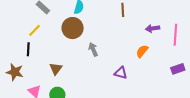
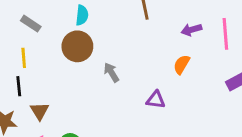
yellow line: (34, 30) -> (24, 58), turned -40
brown triangle: (56, 69) -> (40, 111), moved

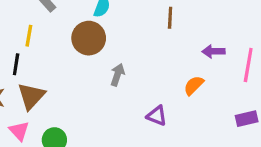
gray arrow: (111, 72) -> (117, 75), turned 36
brown triangle: (40, 111) -> (31, 96), size x1.4

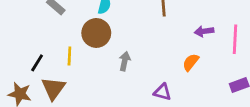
yellow line: (29, 36) -> (69, 56), moved
black line: (16, 64) -> (37, 63), turned 30

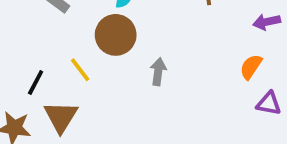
yellow line: (69, 56) -> (80, 70), turned -36
purple triangle: (162, 92) -> (269, 103), moved

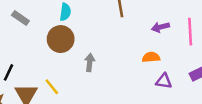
orange semicircle: (251, 67) -> (151, 57), turned 54
yellow line: (80, 70) -> (52, 87), moved

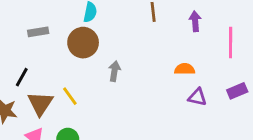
gray rectangle: (20, 18) -> (38, 32), moved, turned -48
purple arrow: (161, 27) -> (195, 21), moved, turned 96

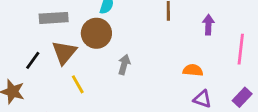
gray rectangle: (38, 32) -> (54, 18), size x1.4
purple rectangle: (237, 91) -> (242, 97), turned -30
brown triangle: (40, 103) -> (64, 52), moved

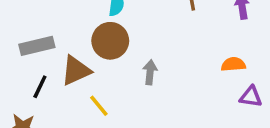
gray rectangle: (54, 18) -> (37, 46), moved
brown triangle: (64, 52) -> (76, 71), turned 36

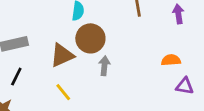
brown circle: (110, 41) -> (90, 38), moved
brown triangle: (76, 71) -> (62, 55), moved

